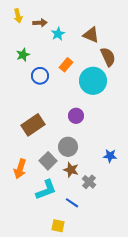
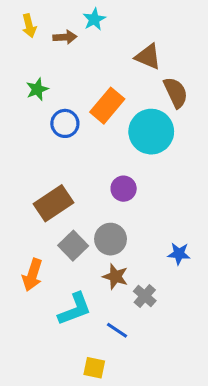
cyan star: (58, 34) -> (94, 19), moved
orange rectangle: (66, 65) -> (107, 106), size x1.5
gray square: (48, 161) -> (73, 246), moved

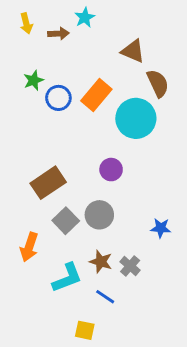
blue circle: (65, 123) -> (58, 98), moved
brown star: (115, 277) -> (101, 262), moved

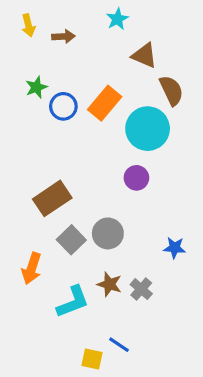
cyan star: (85, 18) -> (117, 19), moved
purple circle: (111, 170) -> (136, 178), moved
blue line: (105, 297) -> (119, 345), moved

